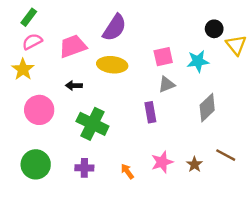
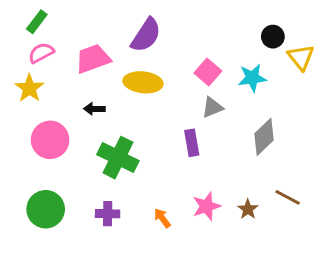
pink square: (163, 57) -> (208, 72), turned -36

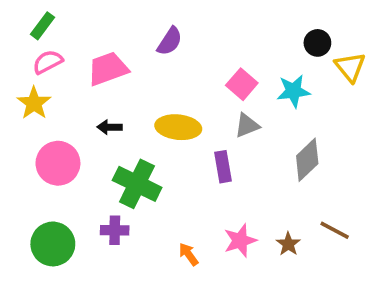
purple semicircle: (146, 35) -> (170, 41), size x0.7
yellow ellipse: (143, 82) -> (178, 127), moved
purple cross: (108, 214) -> (115, 230), moved

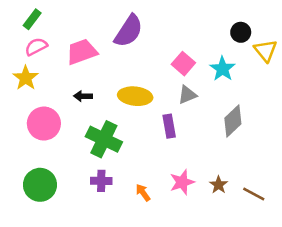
purple semicircle: (170, 41) -> (129, 31), size x1.5
cyan star: (293, 91) -> (222, 69), turned -30
purple cross: (115, 230) -> (101, 181), moved
brown line: (335, 230) -> (254, 194), moved

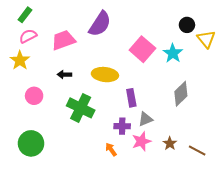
pink square: (183, 64) -> (142, 49), size x1.4
gray triangle: (187, 95) -> (145, 119), moved
pink circle: (44, 124) -> (34, 96), size x0.7
purple cross: (101, 181) -> (122, 126), moved

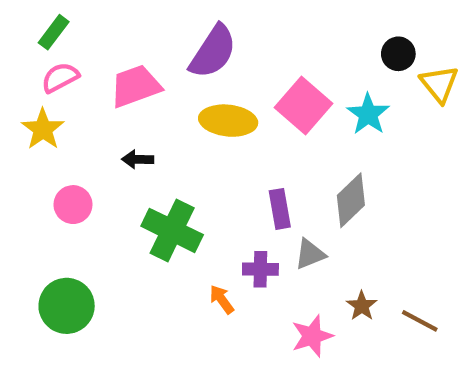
yellow ellipse: (105, 75) -> (228, 121), moved
gray diamond: (181, 94) -> (351, 200), moved
pink star: (141, 141) -> (312, 336), moved
orange arrow: (111, 149) -> (222, 299), moved

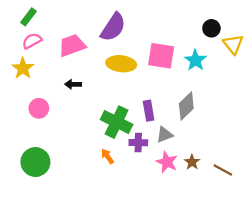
pink square: (304, 105) -> (161, 56), turned -32
green cross: (172, 230) -> (117, 122), moved
orange arrow: (222, 299) -> (107, 156), moved
pink star: (312, 336) -> (167, 162), moved, turned -30

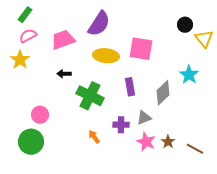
cyan star: (195, 60) -> (189, 75), moved
pink circle: (39, 108) -> (40, 115), moved
purple rectangle: (149, 111) -> (130, 87), moved
green cross: (117, 122) -> (90, 96), moved

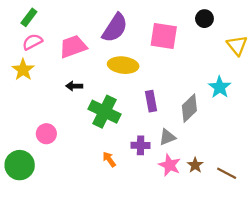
black circle: (185, 25) -> (204, 19), moved
pink square: (141, 49) -> (164, 36), moved
green circle: (31, 142) -> (20, 165), moved

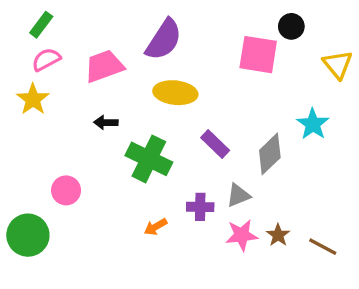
pink square: (164, 36) -> (258, 55), moved
purple rectangle: (151, 101) -> (215, 144), turned -36
orange arrow: (109, 159) -> (155, 227), turned -84
pink star: (170, 165) -> (242, 235), turned -30

